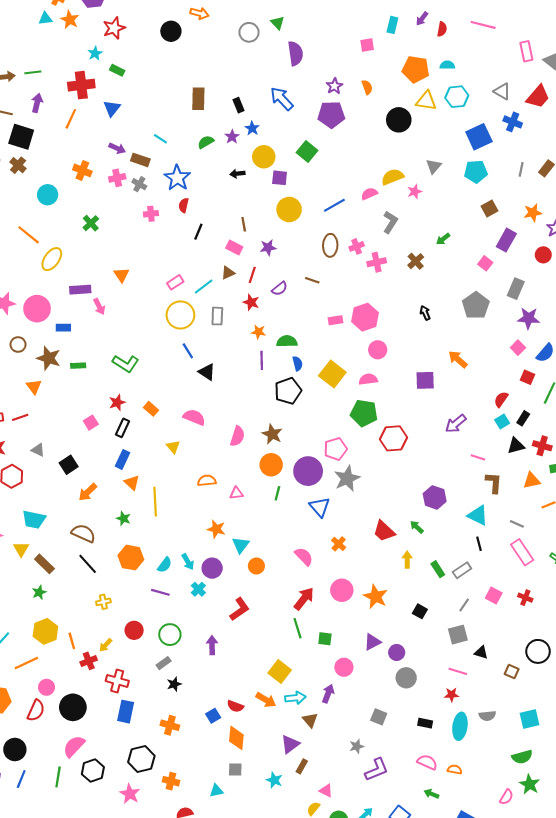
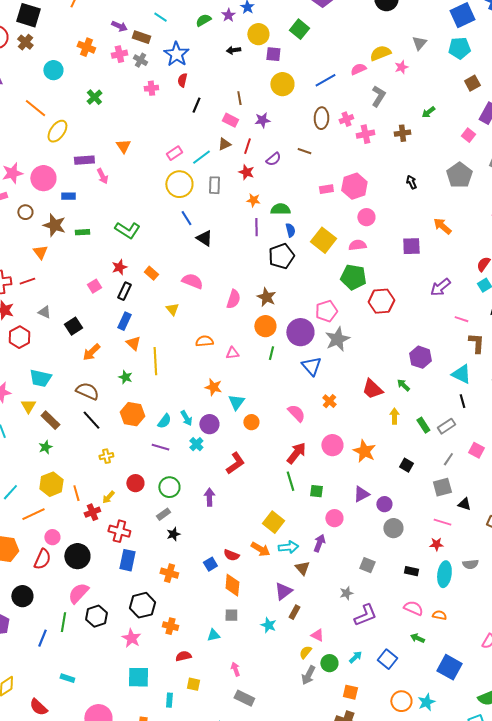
brown cross: (416, 261) -> (402, 133), turned 35
blue line: (21, 779) -> (42, 638), moved

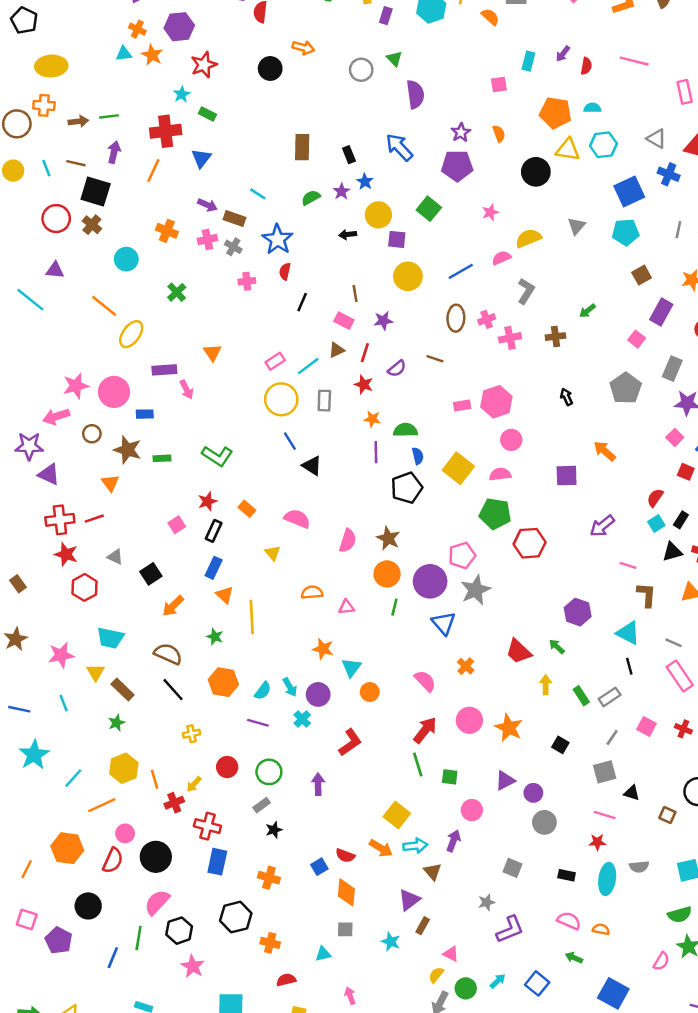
pink star: (401, 67) -> (490, 212), moved
pink star: (131, 638) -> (193, 966), moved

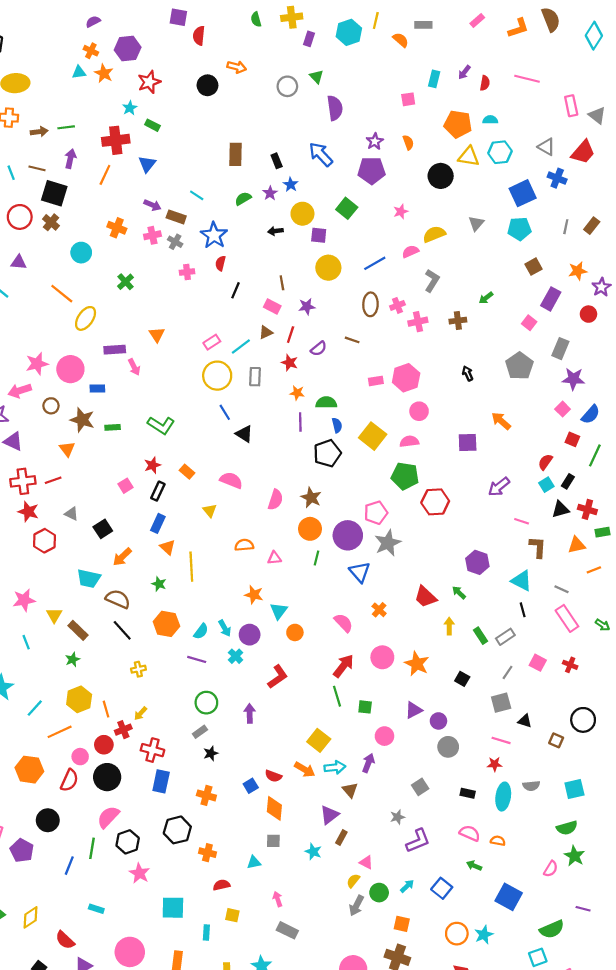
cyan trapezoid: (110, 638) -> (89, 578), moved
red circle: (227, 767) -> (104, 745), moved
gray square: (512, 868) -> (420, 787), turned 35

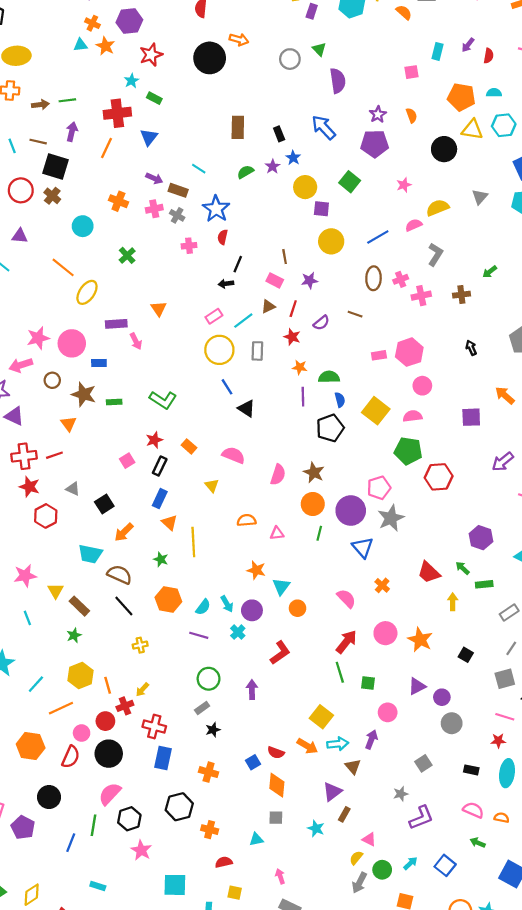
black circle: (207, 85) -> (210, 58), size x1.5
black arrow: (275, 231) -> (226, 284), moved
green rectangle: (481, 636) -> (484, 584), moved, turned -63

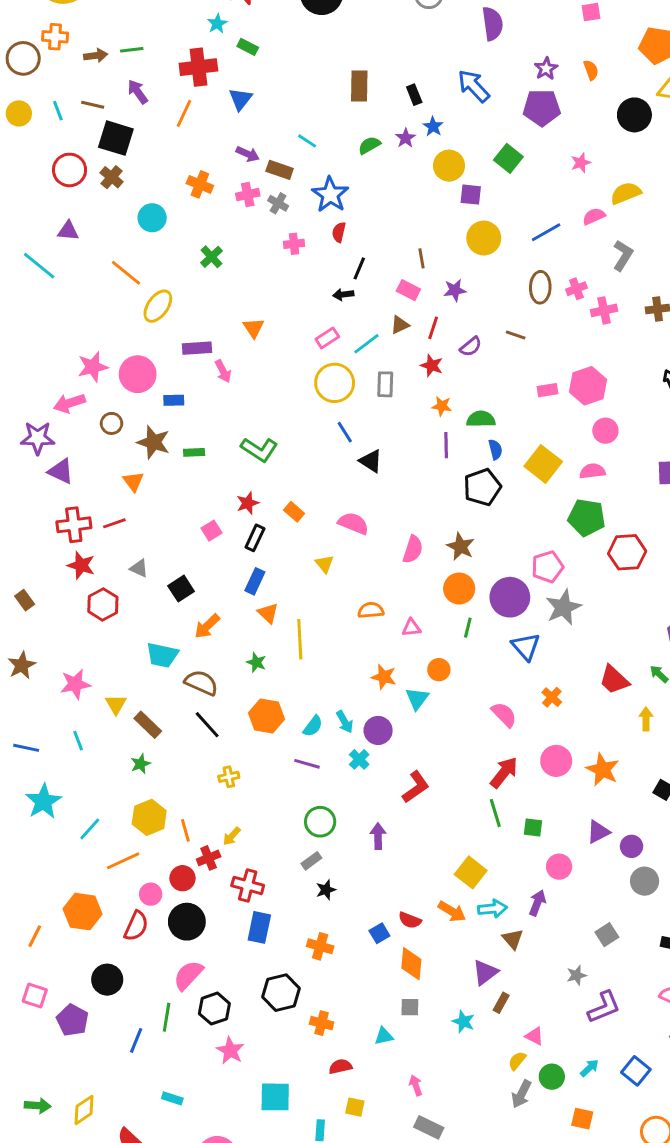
purple arrow: (72, 132) -> (138, 92), turned -48
orange circle: (298, 608) -> (439, 670), moved

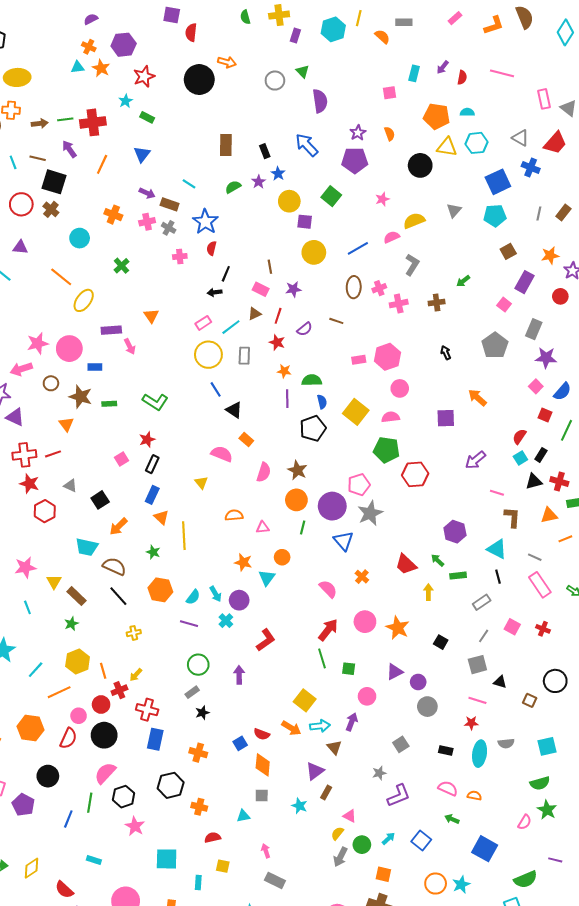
red cross: (198, 67) -> (93, 122), moved
orange rectangle: (294, 512) -> (246, 440), moved

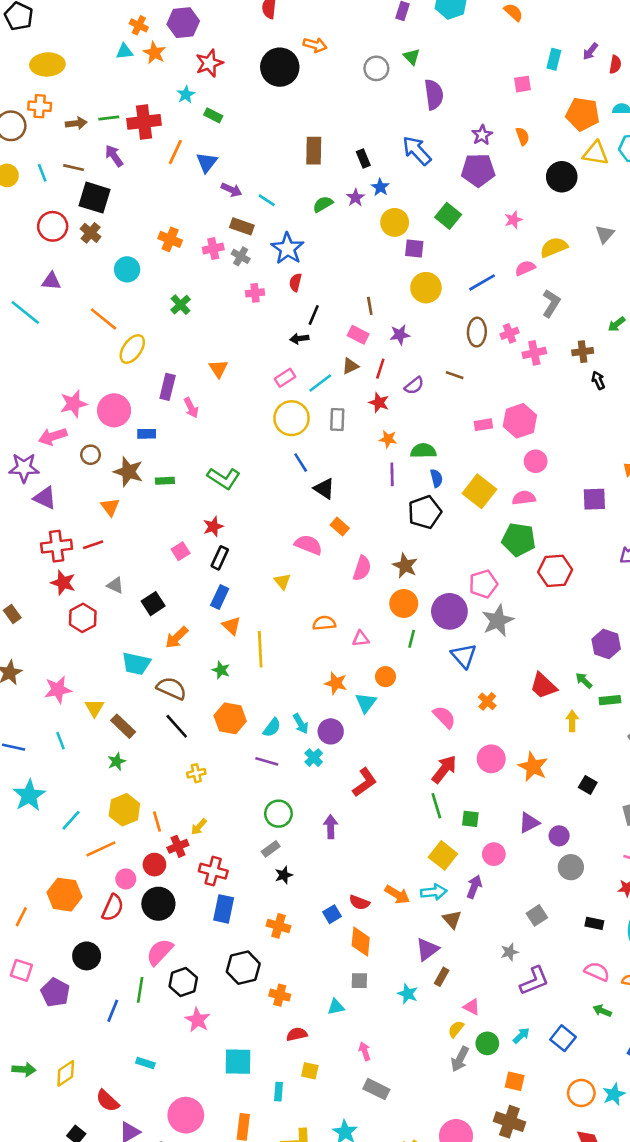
orange line: (102, 164) -> (175, 152), moved
purple arrow: (147, 193) -> (231, 190), moved
purple rectangle: (111, 330) -> (168, 387), turned -72
black arrow: (446, 353) -> (598, 380), moved
yellow square: (305, 700) -> (443, 855), moved

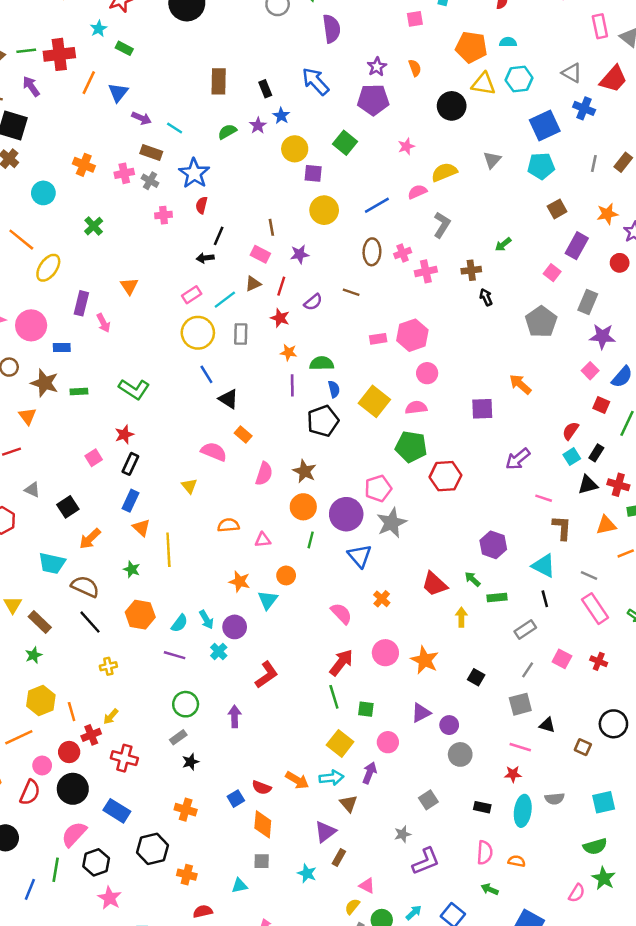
blue rectangle: (224, 909) -> (117, 811), moved, turned -70
pink semicircle: (597, 972) -> (485, 853), turned 70

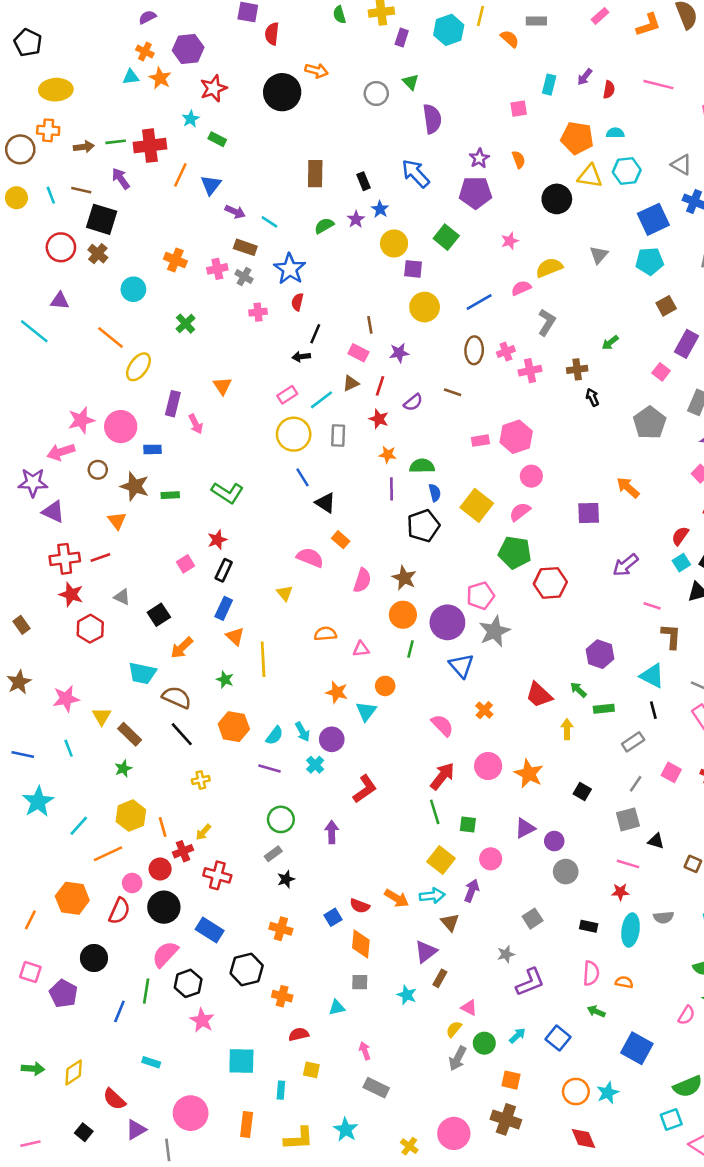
pink semicircle: (416, 408) -> (520, 512), turned -30

